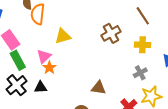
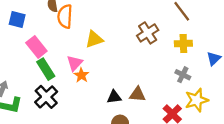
gray cross: (140, 73) -> (183, 75), turned -32
black triangle: (40, 87) -> (114, 97), moved

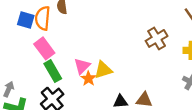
orange semicircle: (65, 16) -> (43, 18), moved
yellow triangle: (94, 39) -> (103, 70), moved

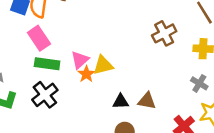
green rectangle: (53, 71) -> (47, 64), turned -55

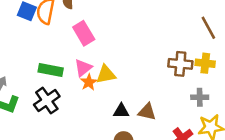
brown cross: (164, 33) -> (180, 64), moved, turned 30
pink rectangle: (39, 38) -> (84, 33), moved
gray cross: (199, 83) -> (200, 97), turned -35

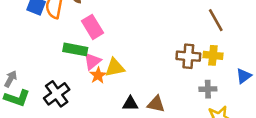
green rectangle: (51, 70) -> (75, 49), moved

